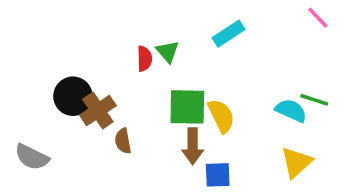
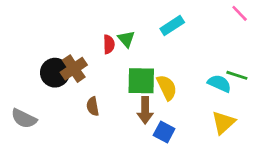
brown cross: (98, 111) -> (74, 69), moved
blue square: (218, 175) -> (164, 132), turned 30

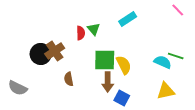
yellow triangle: (223, 123) -> (166, 91), turned 30

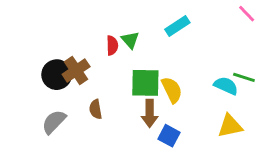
gray semicircle: (18, 88) -> (54, 122), moved, turned 108

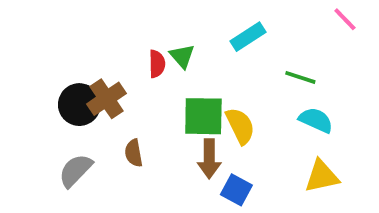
green line: (244, 77) -> (300, 77), moved

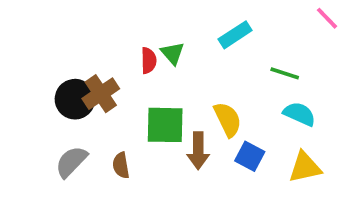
green square: (203, 116) -> (165, 125), moved
brown semicircle: (134, 153) -> (121, 165), moved
blue square: (236, 190) -> (250, 156), moved

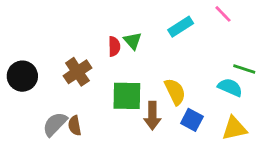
pink line: (327, 18) -> (223, 14), moved
green line: (285, 73) -> (244, 69), moved
black circle: (75, 99) -> (22, 76), moved
brown semicircle: (121, 165) -> (75, 126), moved

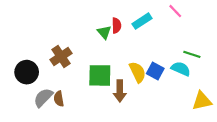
red semicircle: (114, 46) -> (116, 26), moved
black circle: (22, 76) -> (27, 72), moved
blue square: (192, 120) -> (155, 71), moved
yellow triangle: (234, 128) -> (202, 101), moved

